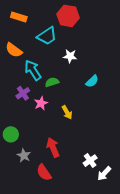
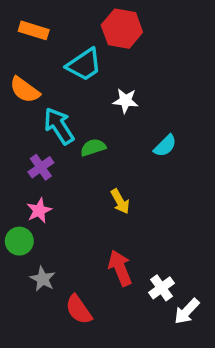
pink star: (41, 103) -> (39, 210), moved
red arrow: (53, 147) -> (120, 268), moved

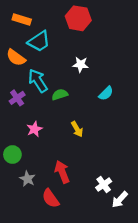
cyan trapezoid: (84, 65) -> (39, 41), moved
purple cross: (41, 167) -> (17, 98), moved
pink star: (39, 210) -> (34, 129), moved
red arrow: (120, 268) -> (62, 172), moved

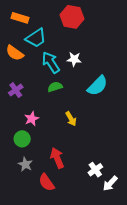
cyan arrow: (38, 81) -> (51, 62), moved
cyan semicircle: (106, 93) -> (97, 86), size x1.5
green circle: (12, 155) -> (22, 139), moved

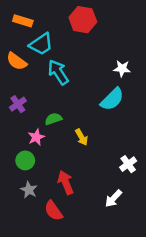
white star: (74, 59) -> (122, 69), moved
green semicircle: (55, 87) -> (53, 119), moved
white cross: (95, 170) -> (128, 164), moved
white arrow: (110, 183) -> (113, 198), moved

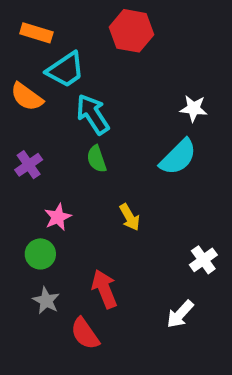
green semicircle: (53, 119) -> (97, 159), moved, turned -91

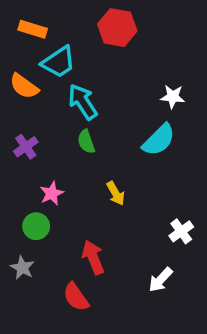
gray star: (46, 301) -> (22, 268), moved

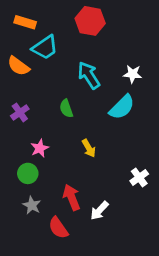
cyan arrow: (83, 102) -> (89, 75), moved
gray star: (22, 268) -> (32, 205), moved
white arrow: (161, 280) -> (99, 211), moved

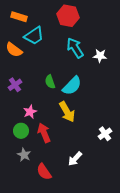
cyan arrow: (89, 75) -> (75, 48), moved
cyan semicircle: (122, 107) -> (72, 86), moved
yellow arrow: (89, 148) -> (67, 112), size x1.5
red arrow: (72, 197) -> (44, 133), moved

